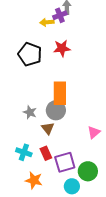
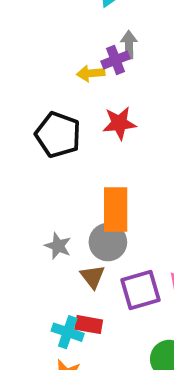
cyan cross: (24, 152) -> (68, 332), moved
red rectangle: (46, 153) -> (89, 325), turned -56
purple square: (65, 162) -> (140, 290), moved

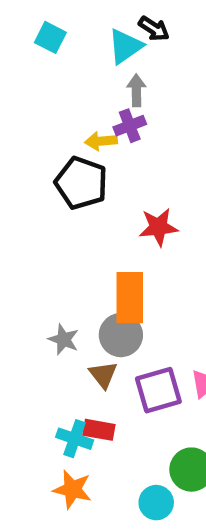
gray arrow: (129, 45) -> (136, 90), moved
red star: (119, 123) -> (158, 227), moved
black pentagon: (58, 135) -> (81, 183), moved

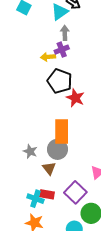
black pentagon: (81, 183) -> (60, 81), moved
red star: (158, 227) -> (75, 98), turned 30
purple square: (158, 390) -> (75, 192), moved, turned -30

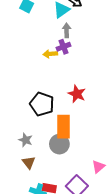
black pentagon: (60, 81) -> (42, 104), moved
gray star: (30, 151) -> (26, 140), moved
brown triangle: (49, 168) -> (29, 162), moved

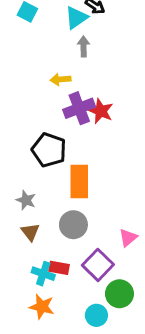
purple cross: (64, 47) -> (79, 108), moved, size x1.5
red star: (77, 94) -> (101, 111), moved
gray circle: (59, 144) -> (73, 225), moved

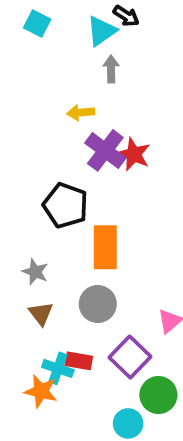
purple cross: (79, 108) -> (105, 150), turned -32
orange star: (42, 307) -> (41, 391), moved

